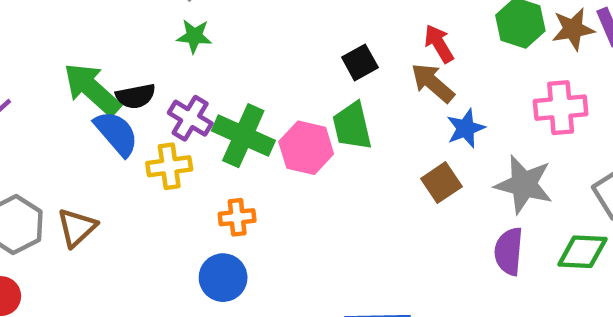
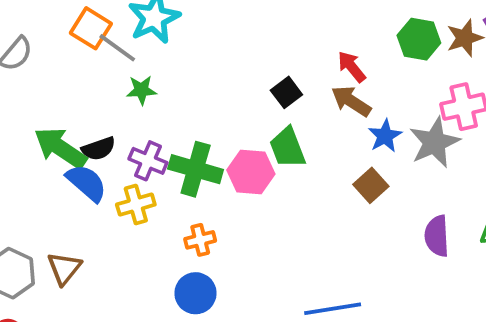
gray star: (524, 184) -> (434, 142), moved, turned -30

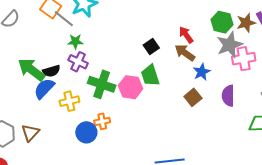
gray star: (434, 142) -> (230, 45), moved
purple cross: (148, 161) -> (78, 62), moved
blue semicircle: (87, 183) -> (44, 89), turned -90
purple semicircle: (437, 236) -> (228, 96), moved
blue circle: (195, 293) -> (86, 132), moved

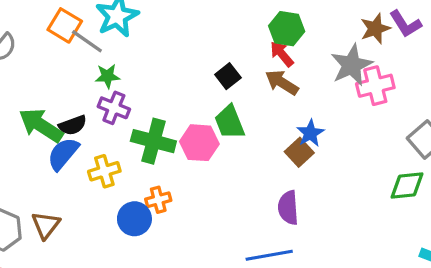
green hexagon: (222, 22) -> (287, 29), moved
blue star: (202, 72) -> (310, 133), moved
purple semicircle: (228, 96) -> (288, 208), moved

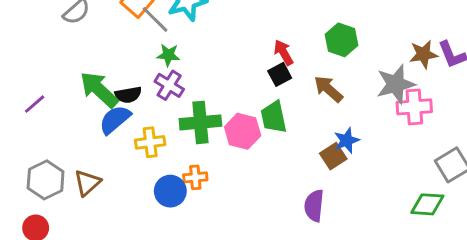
red arrow: (282, 54) -> (284, 52), moved
green cross: (153, 141) -> (200, 122), turned -30

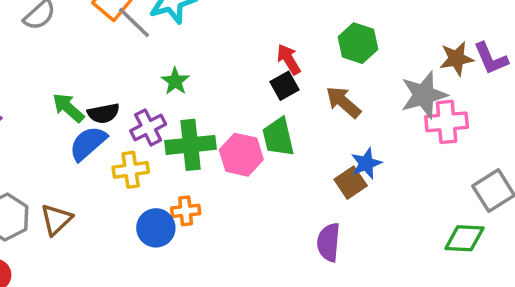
green star: (168, 55) -> (175, 81), moved, turned 30
purple cross: (169, 85) -> (148, 127), moved, turned 32
green arrow: (99, 90) -> (68, 108), size x0.7

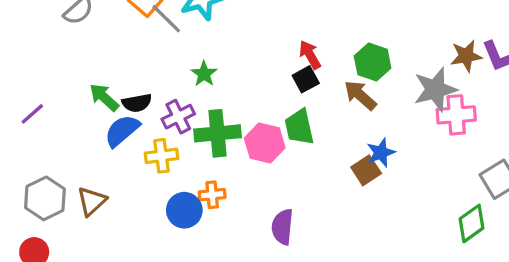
green hexagon: (358, 43) -> (373, 62), moved
green diamond: (464, 238) -> (471, 223), turned -39
purple semicircle: (329, 242) -> (282, 227), moved

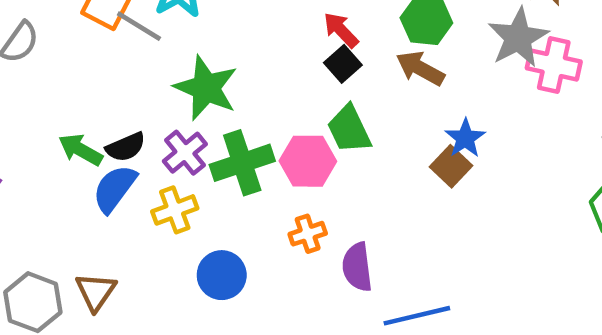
green star: (204, 74) -> (206, 88), size x1.8
pink cross: (456, 115) -> (554, 65), turned 30
orange cross: (212, 195) -> (308, 234), moved

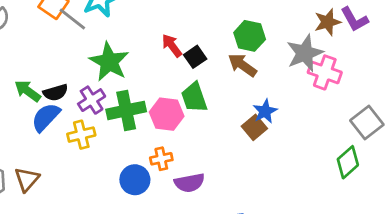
red arrow: (341, 30) -> (172, 46), moved
purple semicircle: (357, 267) -> (189, 183), turned -100
blue circle: (222, 275) -> (135, 180), moved

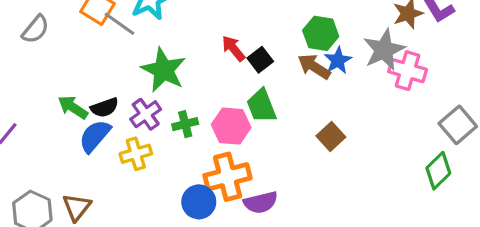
green cross: (126, 110) -> (185, 124), size x0.6
blue star: (265, 111) -> (338, 60), moved
orange cross: (161, 159) -> (228, 177), size x1.8

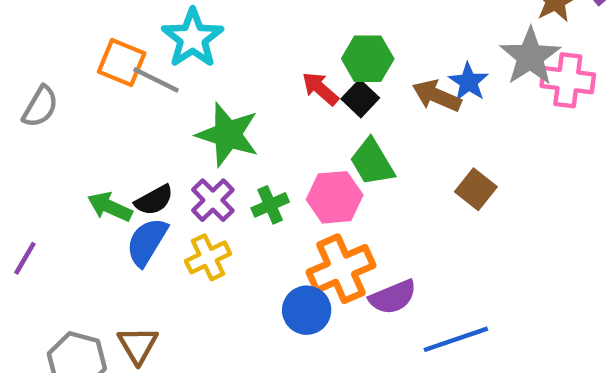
green hexagon: (321, 33) -> (368, 59), moved

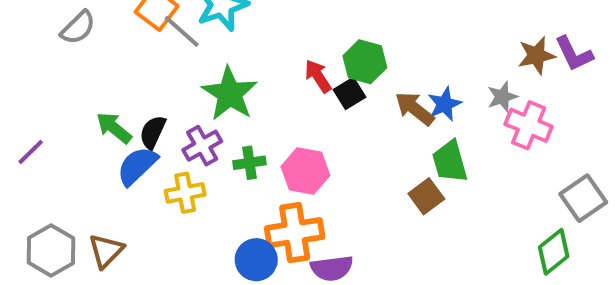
gray star: (530, 57) -> (502, 97), size x0.6
green trapezoid: (372, 162) -> (450, 162), moved
black semicircle: (154, 200) -> (153, 132), turned 128

